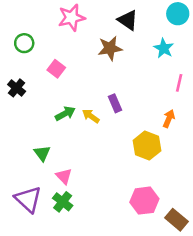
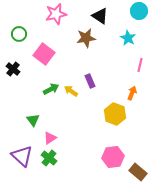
pink square: (56, 69) -> (44, 54), size x1.5
pink triangle: (64, 176) -> (50, 138), turned 40

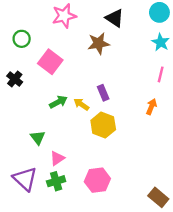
cyan star: (128, 38) -> (161, 42), moved
yellow hexagon: (115, 114) -> (103, 125), moved
pink hexagon: (113, 157) -> (97, 180), moved
green cross: (49, 158) -> (56, 181), turned 35

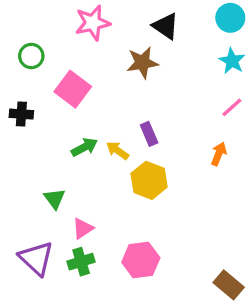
pink line: (161, 74) -> (232, 107), turned 35
black cross: (15, 79) -> (21, 114), turned -35

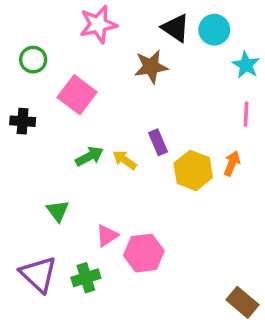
cyan circle: (230, 18) -> (214, 30), moved
pink line: (232, 107) -> (246, 114), turned -45
yellow hexagon: (149, 180) -> (193, 170), moved
pink triangle: (83, 228) -> (107, 235), moved
pink hexagon: (141, 260) -> (144, 253), moved

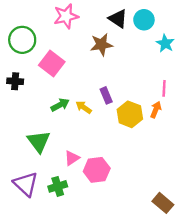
green circle: (33, 60) -> (22, 40), size x1.5
pink line: (246, 114) -> (164, 88), moved
green triangle: (58, 211) -> (39, 142), size x1.5

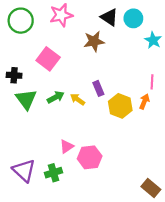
green circle: (22, 40) -> (21, 21), moved
green triangle: (39, 142) -> (26, 99), moved

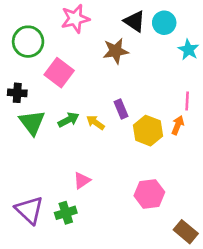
green circle: (21, 21) -> (28, 42), moved
pink hexagon: (90, 157) -> (149, 194), moved

